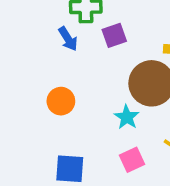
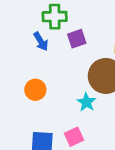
pink square: (132, 160) -> (74, 137), moved

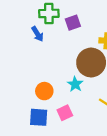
purple square: (77, 39) -> (73, 23), moved
orange circle: (35, 90) -> (44, 91), moved

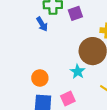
orange circle: (44, 91) -> (40, 78), moved

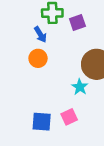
orange circle: (40, 78) -> (38, 58), moved

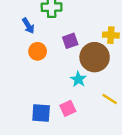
purple square: (77, 23) -> (70, 41), moved
blue arrow: (40, 34) -> (28, 26), moved

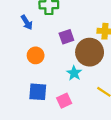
orange circle: (38, 51) -> (36, 55), moved
blue square: (41, 113) -> (38, 92), moved

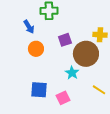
orange circle: (36, 55) -> (36, 49), moved

